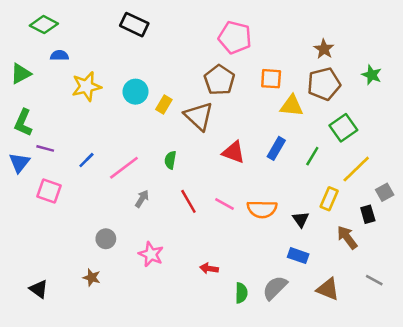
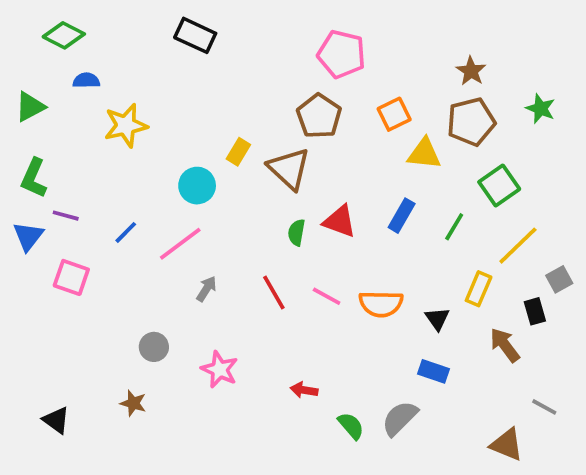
orange square: (271, 79) -> (394, 114), turned -30
cyan circle: (136, 92) -> (197, 186), moved
green semicircle: (170, 160) -> (297, 232), moved
brown triangle: (328, 289) -> (507, 445), moved
green semicircle: (241, 293) -> (351, 426), turned -42

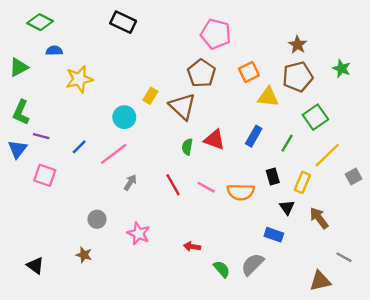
black rectangle: (535, 311) -> (273, 176), moved
black triangle: (437, 319) -> (287, 207), moved
brown triangle: (507, 445) -> (320, 281), turned -35

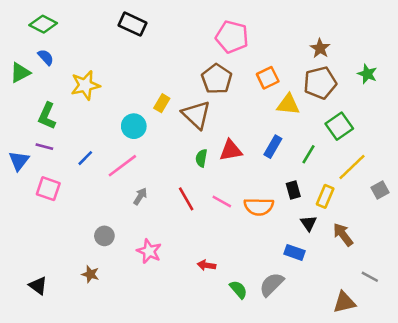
blue semicircle: (54, 51) -> (46, 57), moved, turned 49
green L-shape: (21, 112) -> (47, 116), moved
red triangle: (215, 140) -> (231, 150), turned -30

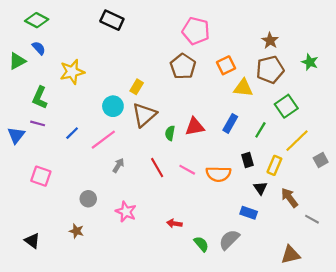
brown triangle: (196, 115) -> (144, 115), moved, turned 36
pink square: (48, 189) -> (41, 176), moved
gray line: (370, 277) -> (312, 219), moved

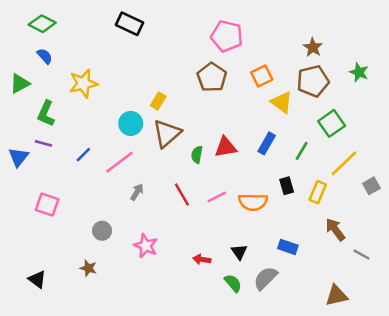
green triangle: (17, 61) -> (20, 84), moved
yellow triangle: (243, 88) -> (282, 102), turned 30
pink line: (187, 170) -> (217, 197), turned -56
black triangle: (260, 188) -> (239, 252), moved

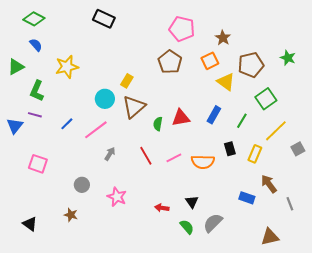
brown star: (313, 47) -> (223, 38), moved
blue rectangle: (288, 247) -> (247, 198), moved
gray line: (361, 254) -> (290, 204), turned 40

